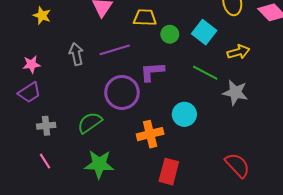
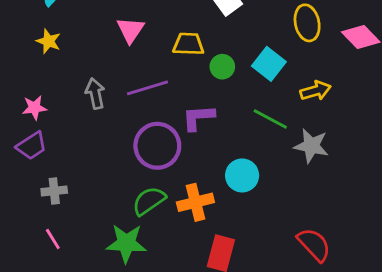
green semicircle: (90, 123) -> (149, 201), moved

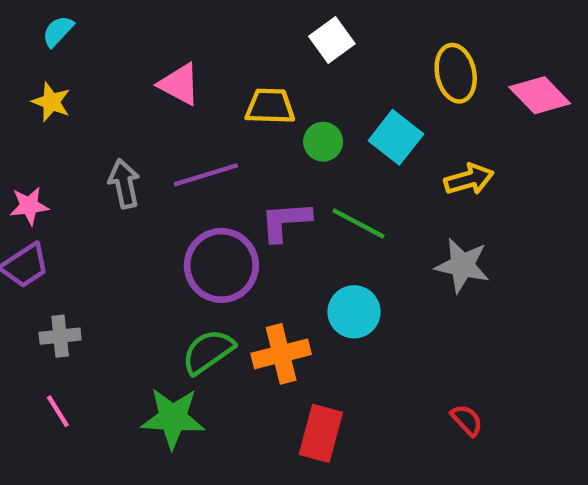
pink triangle: (130, 30) -> (179, 84), turned -36
green line: (270, 119) -> (358, 223), moved
red semicircle: (314, 245) -> (467, 420), size x0.6

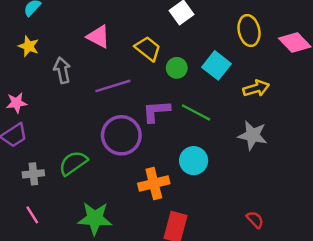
yellow trapezoid: (270, 106) -> (148, 49), turned 36
gray arrow: (124, 184) -> (62, 70), moved
green semicircle: (208, 352) -> (73, 163), moved

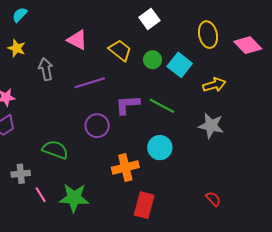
green circle: (177, 68) -> (153, 60), moved
purple circle: (121, 135) -> (97, 126), size x0.7
green semicircle: (73, 163) -> (55, 150), turned 55
gray cross: (33, 174) -> (21, 174), moved
pink line: (32, 215) -> (41, 195), moved

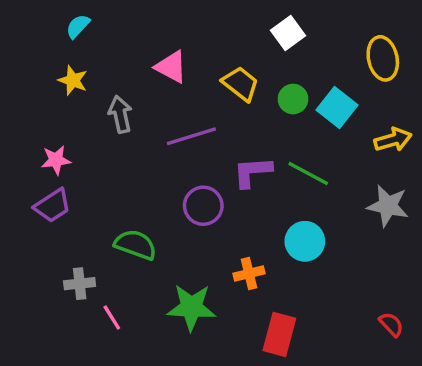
orange cross: (125, 167) -> (249, 273), size x0.7
green star: (74, 198) -> (191, 307), moved

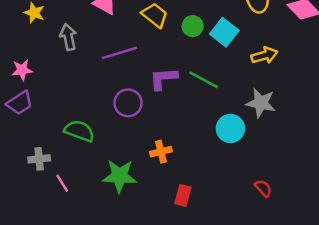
cyan circle: (305, 241) -> (230, 128), moved
red rectangle: (279, 334) -> (183, 195), size x0.7

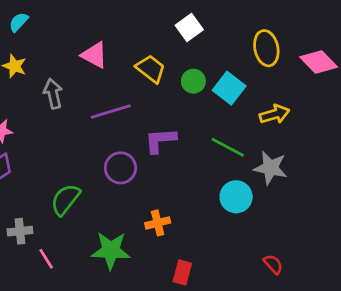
green line: (204, 80) -> (228, 147), moved
green semicircle: (79, 131) -> (65, 200), turned -72

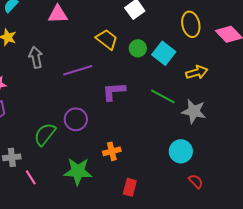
pink triangle: (94, 55) -> (58, 14), moved, turned -30
purple circle: (120, 168) -> (76, 119), moved
cyan circle: (236, 197) -> (181, 151), moved

